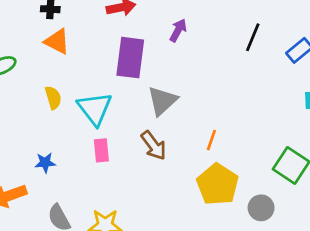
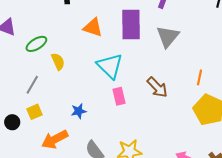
orange triangle: (57, 41) -> (93, 27), moved
yellow semicircle: (53, 98) -> (58, 62), moved
gray triangle: (162, 101) -> (168, 37), moved

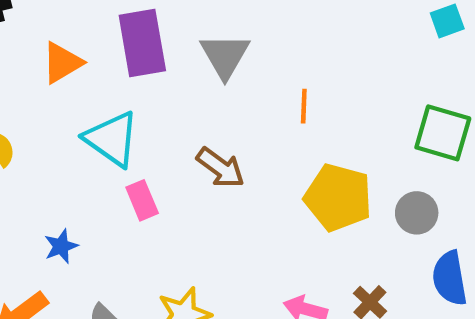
orange triangle: (93, 27) -> (62, 63), turned -40
orange line: (200, 77) -> (304, 106), moved

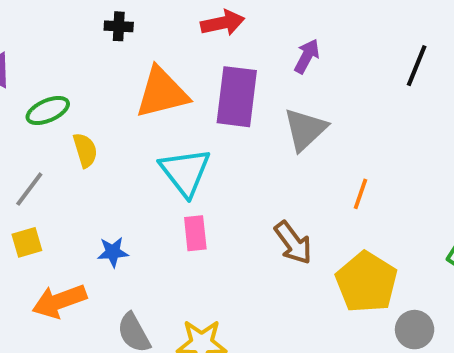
orange triangle: (62, 63) -> (162, 93), size x1.4
brown arrow: (221, 168) -> (293, 243), moved
gray circle: (417, 213) -> (415, 330), moved

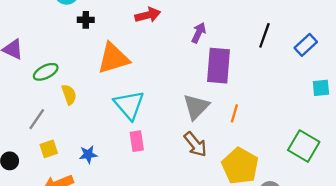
purple rectangle: (237, 97) -> (219, 66), moved
gray triangle: (305, 129) -> (196, 107), moved
yellow square: (27, 242) -> (49, 149), moved

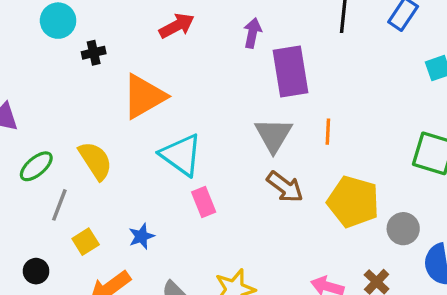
green ellipse: (46, 72) -> (36, 166), moved
yellow semicircle: (69, 95) -> (95, 161), size x1.4

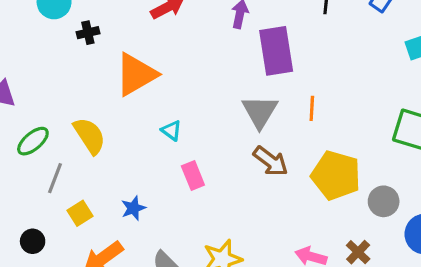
cyan triangle: (181, 155) -> (171, 130), size x0.5

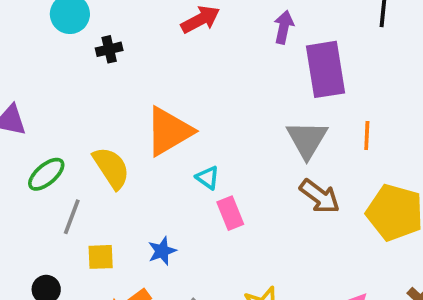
orange triangle: (136, 74) -> (169, 131), moved
cyan triangle: (171, 130) -> (208, 178), moved
yellow square: (80, 213) -> (101, 257), turned 30

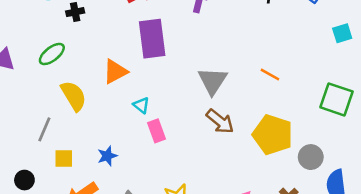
purple rectangle: (326, 69) -> (152, 39), moved
orange triangle: (169, 131) -> (115, 72), size x0.7
orange line: (367, 136) -> (270, 74), moved, turned -66
green ellipse: (46, 174) -> (52, 54), moved

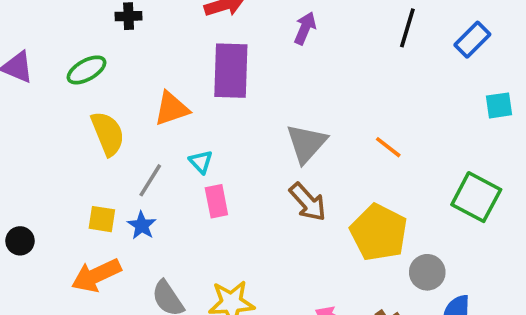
gray line: (44, 129) -> (150, 180), moved
blue star: (107, 156) -> (142, 225), turned -30
yellow square: (64, 158) -> (102, 219), moved

